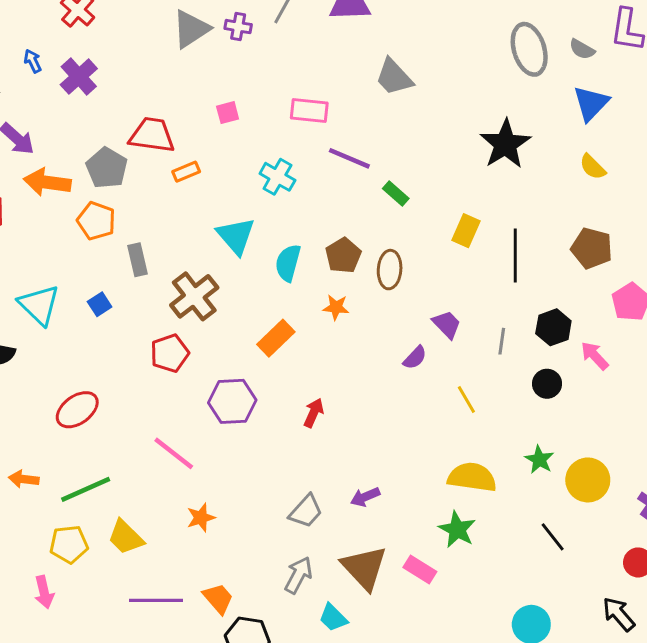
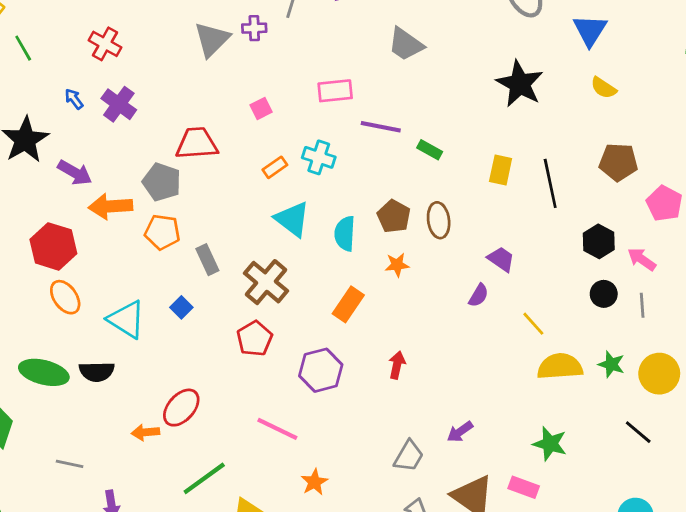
orange rectangle: (186, 172) -> (275, 167), moved
gray line: (502, 341) -> (642, 305), moved
yellow semicircle: (472, 477) -> (560, 366), moved
orange arrow: (24, 479) -> (145, 432), moved

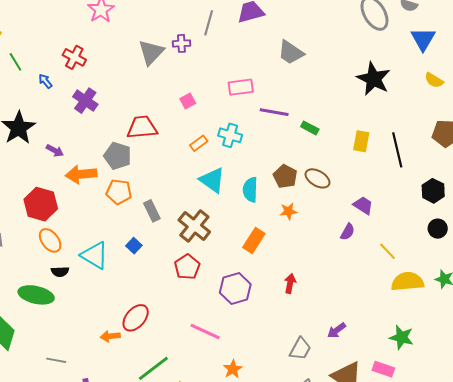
blue arrow: (74, 99) -> (45, 81), moved
purple arrow: (75, 173) -> (55, 151), size x0.7
brown ellipse: (439, 220) -> (317, 178), turned -50
black semicircle: (97, 372) -> (60, 272), moved, size x0.7

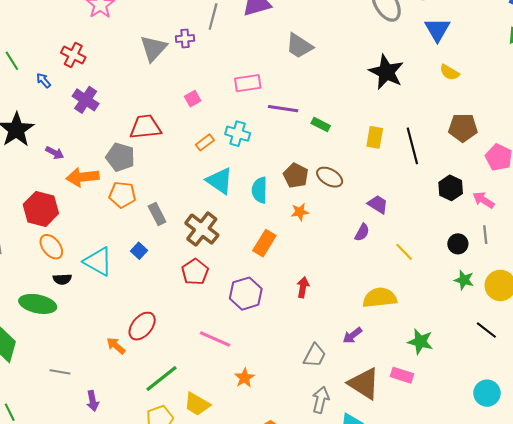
black circle: (438, 229) -> (458, 244), moved
yellow semicircle: (407, 282) -> (380, 298), moved
orange arrow: (110, 336) -> (116, 346), turned 48

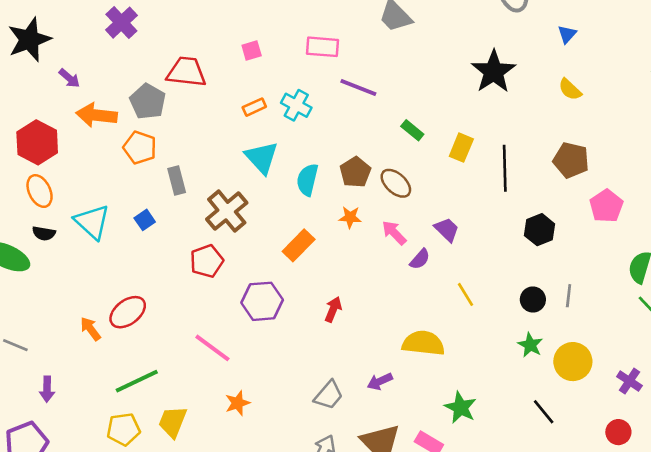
blue triangle: (437, 30) -> (567, 34), size x0.6
green rectangle: (321, 124) -> (412, 130), moved
pink arrow: (484, 200) -> (394, 233), moved
yellow trapezoid: (197, 404) -> (173, 422), turned 68

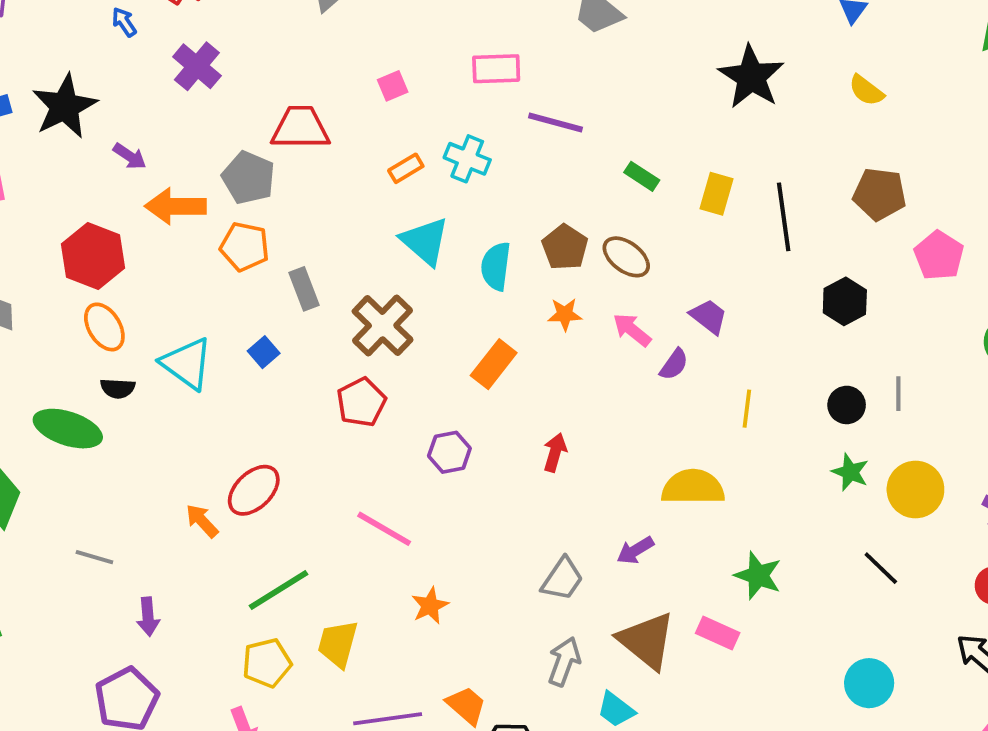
yellow line: (466, 294) -> (747, 409), turned 45
purple hexagon: (262, 301) -> (449, 452), size x0.7

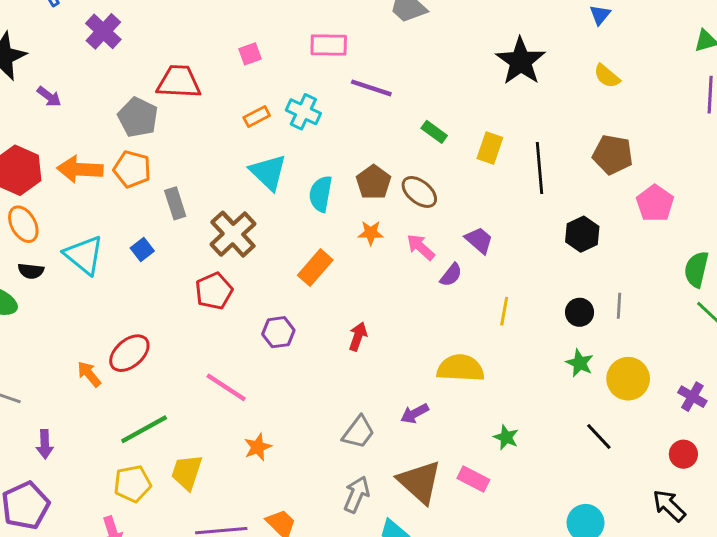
orange arrow: (176, 206) -> (80, 169), moved
green star: (758, 576) -> (506, 437), size x0.7

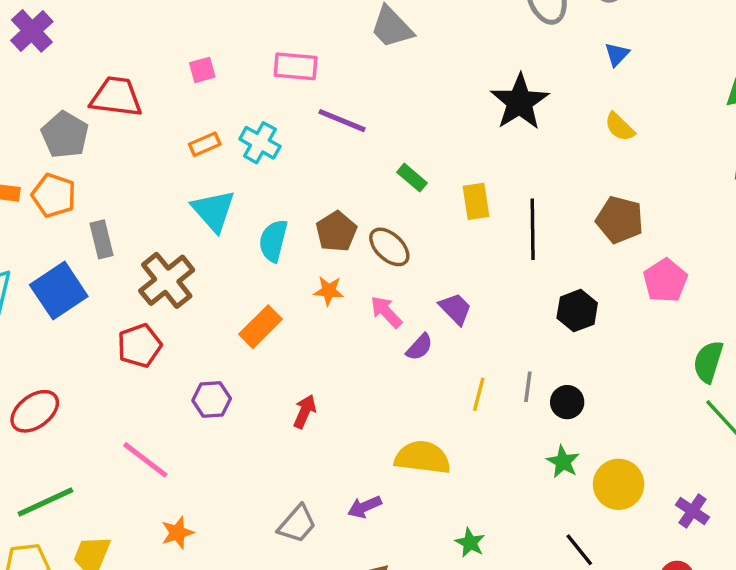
yellow rectangle: (490, 148) -> (476, 201), turned -32
blue square: (142, 249) -> (59, 291), size x2.0
gray line: (619, 306) -> (528, 387), moved

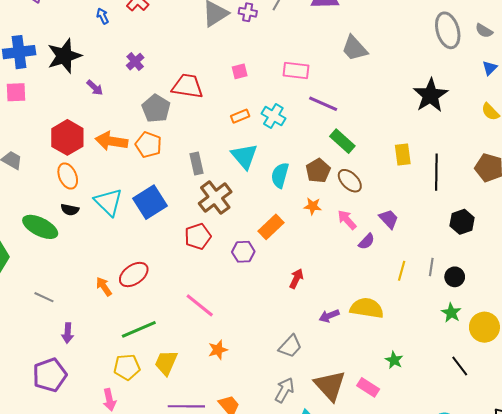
purple cross: (32, 31) -> (135, 62), moved, size x0.7
green rectangle: (412, 178) -> (342, 141), moved, size x1.4
gray rectangle: (101, 239) -> (196, 163), moved
purple hexagon: (212, 400) -> (243, 252), moved
purple arrow: (365, 507) -> (329, 316), moved

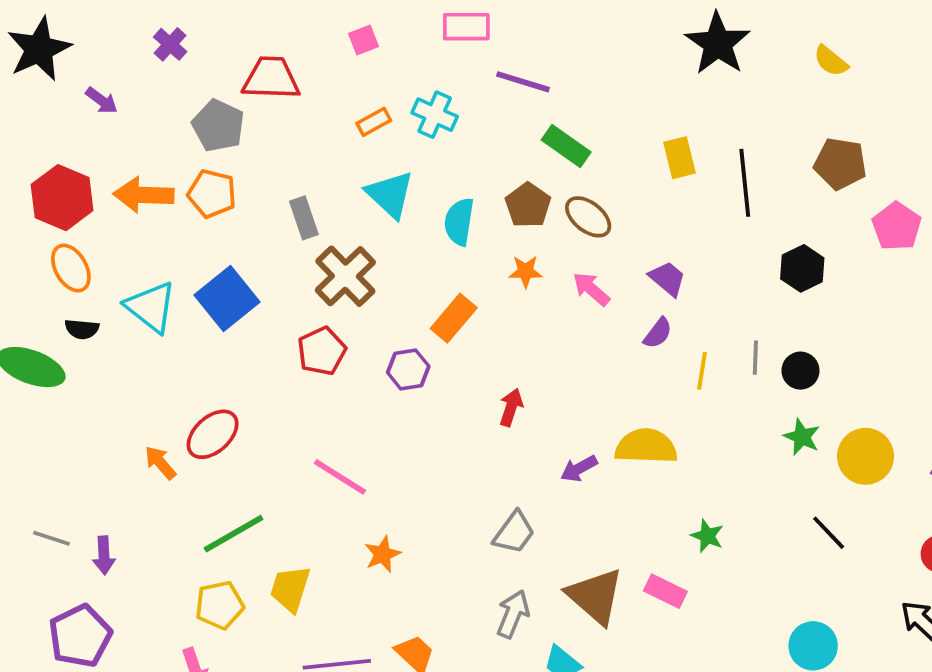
purple semicircle: (367, 241) -> (658, 333), moved
gray line: (44, 297) -> (51, 538), moved

